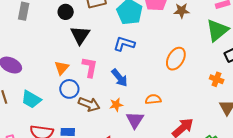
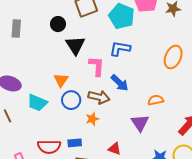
pink L-shape: (90, 67) -> (97, 66), moved
cyan trapezoid: (31, 99) -> (37, 103), moved
brown arrow: (89, 104) -> (99, 97), moved
orange star: (116, 105) -> (92, 119), moved

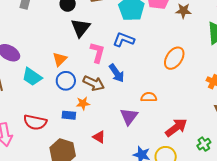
blue rectangle: (75, 143) -> (69, 115), moved

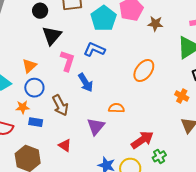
brown arrow: (94, 83) -> (60, 105), moved, turned 35
orange star: (83, 103) -> (23, 107), moved
green cross: (204, 144) -> (159, 156), moved

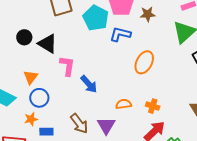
black circle: (40, 11) -> (24, 37), moved
black triangle: (52, 36) -> (48, 44), turned -30
blue L-shape: (94, 49) -> (120, 34), moved
orange cross: (182, 96) -> (153, 106), moved
brown arrow: (60, 105) -> (79, 124), moved

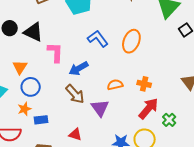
blue L-shape: (120, 34) -> (98, 39), moved, turned 45
blue arrow: (89, 84) -> (79, 68), turned 108
brown arrow: (79, 124) -> (75, 94), moved

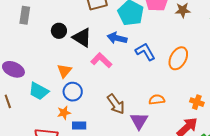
pink L-shape: (55, 52) -> (101, 60), turned -55
blue arrow: (79, 68) -> (117, 38), moved, turned 36
orange cross: (144, 84) -> (197, 102), moved

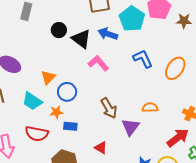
blue arrow: (117, 38) -> (108, 34), moved
orange triangle: (64, 71) -> (48, 77), moved
cyan trapezoid: (39, 91) -> (32, 101), moved

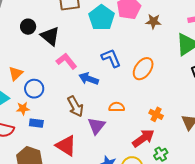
blue arrow: (108, 34) -> (89, 79), moved
red triangle: (101, 148) -> (66, 146), size x1.6

